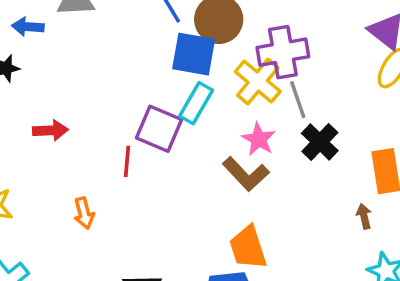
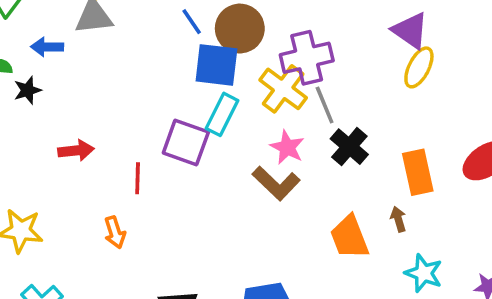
red line: (127, 161) -> (138, 178), moved
orange trapezoid: (248, 248) -> (349, 237), moved

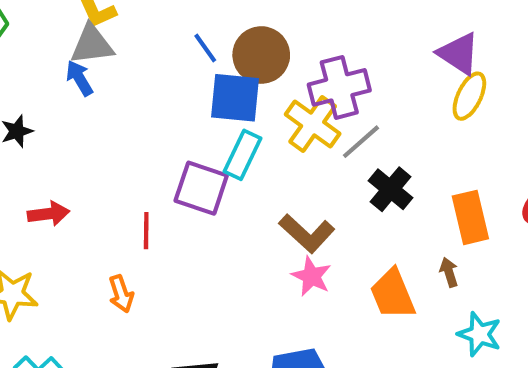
blue arrow: (47, 47) -> (79, 78), moved, turned 60
gray line: (325, 105) -> (361, 142), turned 72
pink star: (287, 147) -> (311, 276), moved
red arrow: (76, 150) -> (48, 214), moved

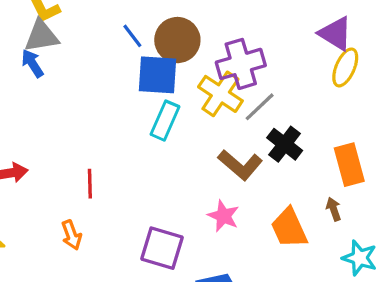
purple square: (201, 188) -> (162, 248), moved
brown L-shape: (307, 233) -> (240, 165), moved

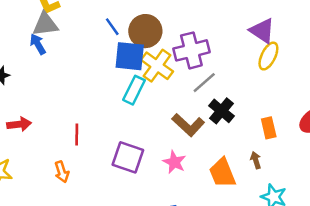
yellow cross: (220, 94) -> (157, 66), moved
orange rectangle: (349, 165) -> (269, 128), size x0.7
purple square: (162, 248) -> (128, 157), moved

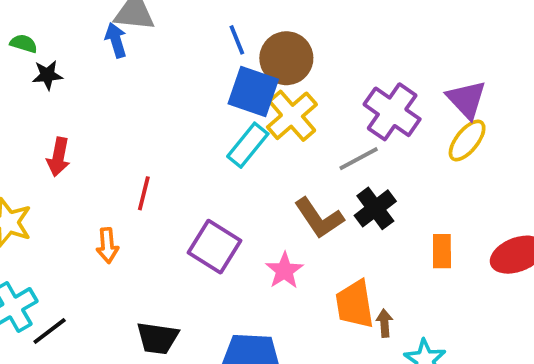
purple cross: (191, 50) -> (392, 112), moved, turned 36
red arrow: (19, 124) -> (58, 157), turned 95
brown arrow: (256, 160) -> (384, 323), moved

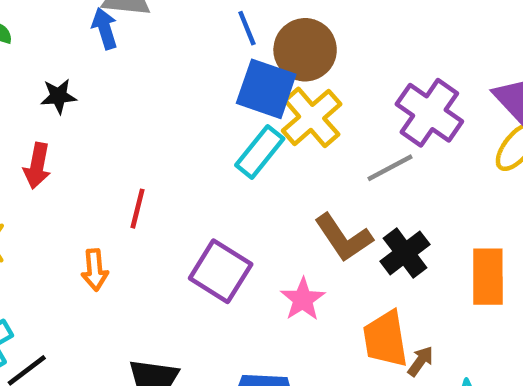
black star: (47, 75) -> (58, 96), moved
black cross: (375, 208) -> (405, 253), moved
orange rectangle: (442, 251) -> (488, 277), size x1.4
brown arrow: (384, 323) -> (420, 361), turned 40

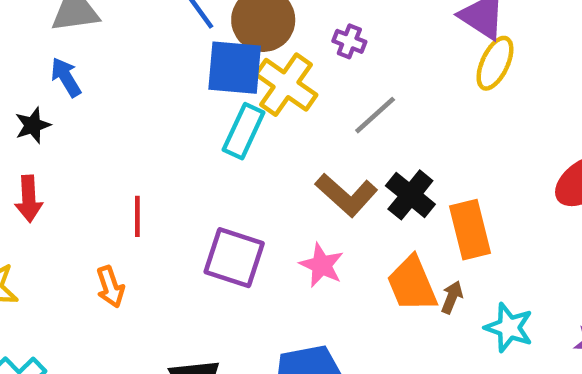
blue arrow: (105, 29) -> (66, 77), moved
purple cross: (429, 113) -> (349, 41), moved, size x0.5
orange rectangle: (488, 277) -> (470, 230), moved

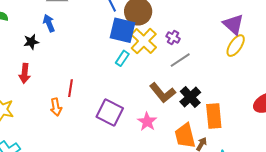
purple cross: (349, 41) -> (173, 37), moved
cyan rectangle: (244, 131) -> (122, 58), size x0.7
orange arrow: (110, 287) -> (56, 107), moved

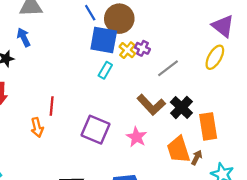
purple cross: (173, 37) -> (142, 48), moved
yellow cross: (144, 41) -> (127, 50), size x0.6
yellow ellipse: (236, 46) -> (215, 57), moved

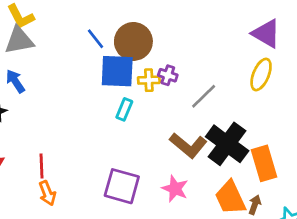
yellow cross: (127, 50) -> (149, 80), turned -35
red line: (52, 106) -> (42, 166), moved
black cross: (181, 107) -> (227, 144), size x1.4

